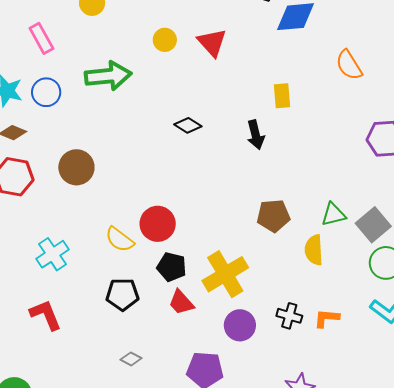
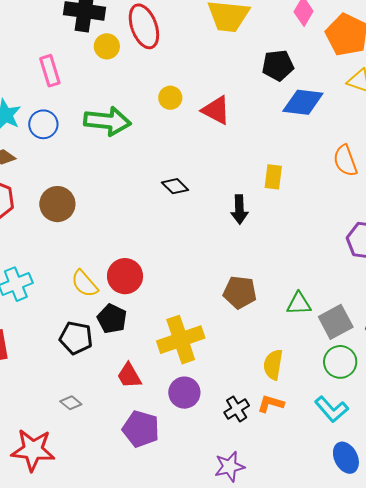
red triangle: (212, 43) -> (216, 110), turned -32
yellow semicircle: (314, 250) -> (273, 365), moved
black pentagon: (172, 267) -> (112, 319), moved
red trapezoid: (181, 302) -> (129, 376), moved
black cross: (289, 316) -> (237, 409), moved, turned 30

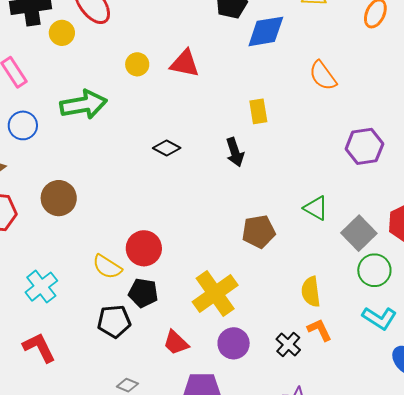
green triangle: (299, 304) -> (316, 208), moved, turned 48
orange L-shape: (271, 404) -> (319, 330), turned 64

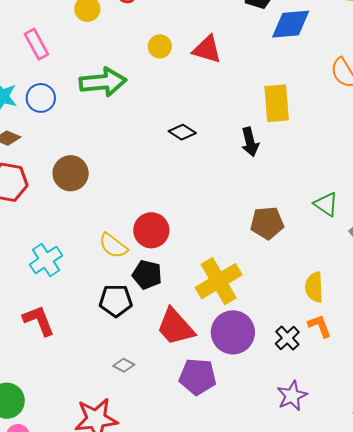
yellow rectangle: (258, 111) -> (277, 103), size x1.5
red trapezoid: (176, 343) -> (175, 327), size x1.5
purple circle: (234, 343) -> (233, 332), size x1.4

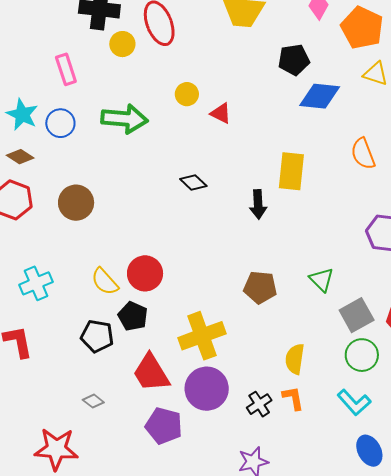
red triangle: (207, 49) -> (221, 113), moved, size x0.7

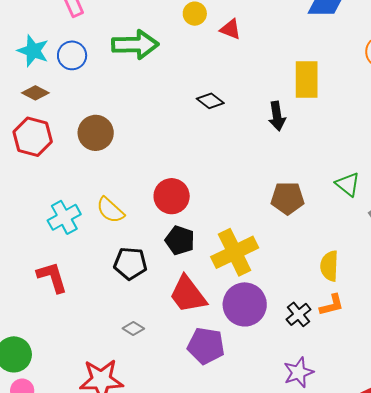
yellow semicircle: (105, 282) -> (110, 210), moved
black pentagon: (133, 316) -> (180, 240), moved
orange L-shape: (293, 398) -> (332, 305), turned 92

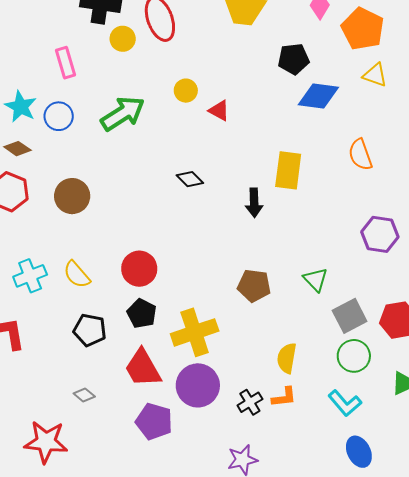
green arrow: (135, 45) -> (123, 114), turned -39

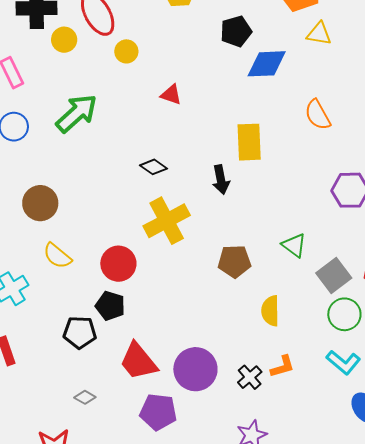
yellow circle: (186, 91) -> (126, 51), moved
yellow semicircle: (77, 275) -> (57, 256), moved
black pentagon: (142, 313) -> (110, 306), moved
yellow cross: (195, 332) -> (167, 221), moved
yellow semicircle: (287, 358) -> (270, 311), moved

